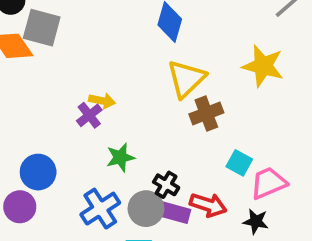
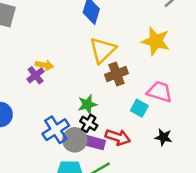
green star: (120, 157) -> (87, 104), moved
pink trapezoid: (269, 183) -> (160, 92), moved, turned 40
blue cross: (100, 209) -> (56, 130), moved
black star: (256, 221) -> (163, 137), moved

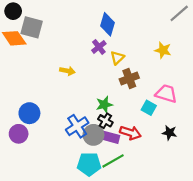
yellow star: (156, 41) -> (163, 50), size x0.7
yellow triangle: (103, 50) -> (117, 58), size x0.6
purple cross: (36, 75) -> (99, 47), moved

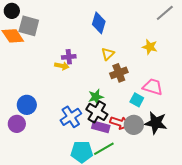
purple cross: (99, 47) -> (69, 57), moved, turned 32
black cross: (105, 121) -> (97, 112), size x1.5
black star: (169, 133) -> (156, 123), size x1.6
gray circle: (93, 135) -> (134, 125), moved

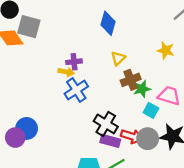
green star: (96, 97) -> (142, 89), moved
blue circle: (27, 105) -> (27, 128), moved
blue cross: (71, 117) -> (76, 90), moved

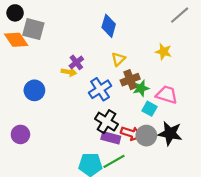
purple cross: (74, 62) -> (76, 62), turned -32
blue cross: (76, 90) -> (100, 89), moved
blue circle: (27, 128) -> (34, 90), moved

